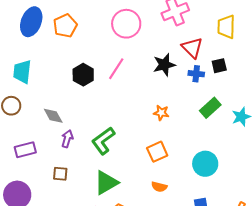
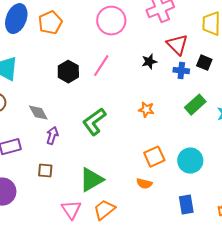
black star: (164, 65) -> (149, 62), size x0.7
black square: (219, 66) -> (204, 63), turned 35
green L-shape: (103, 141) -> (94, 122), moved
orange square: (157, 152) -> (154, 157), moved

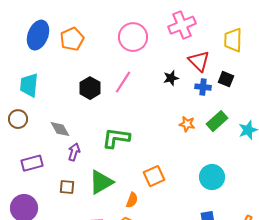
orange star: (146, 110) -> (187, 124), moved
green L-shape: (94, 122) -> (116, 138), turned 44
orange square: (154, 157) -> (154, 176), moved
green triangle: (91, 180) -> (101, 182), moved
orange semicircle: (144, 184) -> (132, 200), moved, turned -84

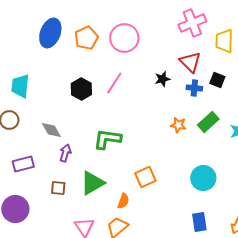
pink cross: (182, 25) -> (192, 23), moved
blue ellipse: (38, 35) -> (50, 33), moved
orange pentagon: (72, 39) -> (86, 38), moved

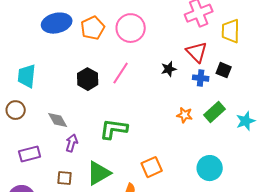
blue ellipse: (50, 33) -> (57, 23), turned 56

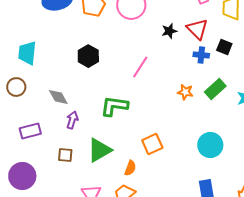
black star: (169, 69) -> (169, 31), moved
pink line: (121, 73) -> (140, 67), moved

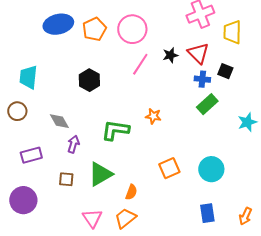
pink line: (140, 67) -> (140, 64), moved
green rectangle: (215, 89) -> (207, 104), moved
orange star: (185, 92) -> (153, 116), moved
orange square: (152, 144) -> (169, 168), moved

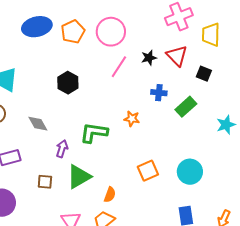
blue cross: (202, 79) -> (159, 93), moved
purple arrow: (73, 144) -> (62, 149), moved

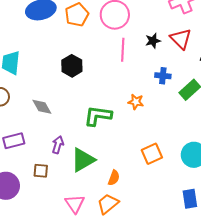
pink line: (119, 67) -> (123, 50), turned -30
purple arrow: (62, 149) -> (58, 145), moved
brown square: (45, 182) -> (41, 171), moved

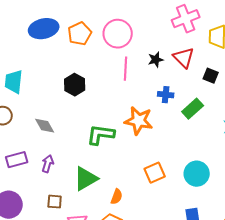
orange star: (136, 102) -> (139, 121), size x1.8
purple arrow: (58, 145) -> (48, 164), moved
brown square: (41, 171) -> (55, 202), moved

